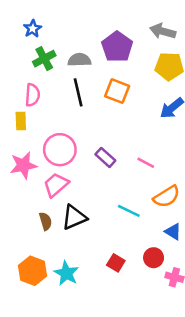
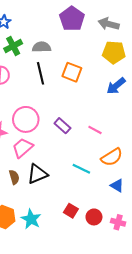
purple pentagon: (117, 47) -> (72, 19), moved
red circle: (154, 258) -> (94, 217), moved

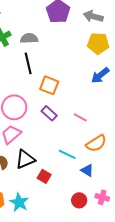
orange square: (72, 72) -> (49, 85), moved
blue triangle: (117, 186) -> (87, 170), moved
red square: (71, 211) -> (44, 176), moved
pink cross: (118, 222) -> (102, 197), moved

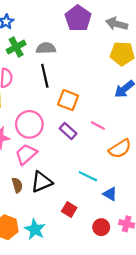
pink line: (80, 117) -> (98, 125), moved
orange semicircle: (96, 143) -> (120, 149), moved
red square: (44, 176) -> (69, 209), moved

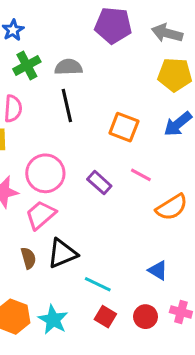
purple pentagon: (78, 18) -> (113, 25), turned -30
orange square: (68, 100) -> (124, 127), moved
cyan line: (88, 176) -> (98, 284), moved
red square: (69, 209) -> (105, 317), moved

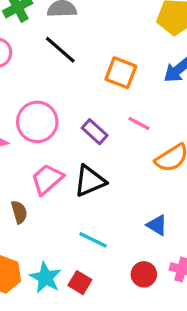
black line: (67, 106) -> (60, 50), turned -36
pink trapezoid: (41, 215) -> (47, 179), moved
black triangle: (62, 253) -> (90, 181), moved
red square: (105, 317) -> (80, 283), moved

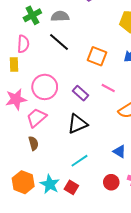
pink trapezoid: (47, 179) -> (37, 118), moved
cyan line: (93, 240) -> (80, 161), turned -60

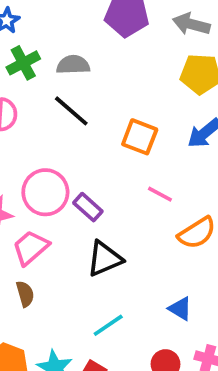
purple rectangle: (81, 93) -> (88, 207), moved

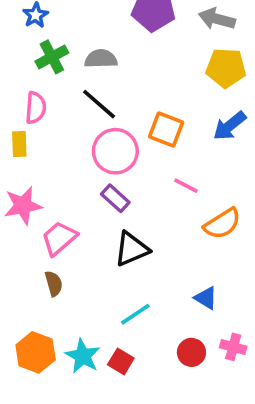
pink circle: (45, 192) -> (115, 151), moved

